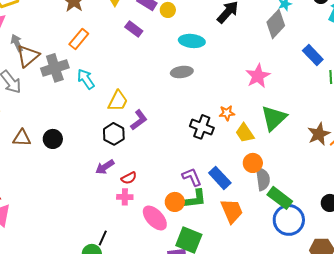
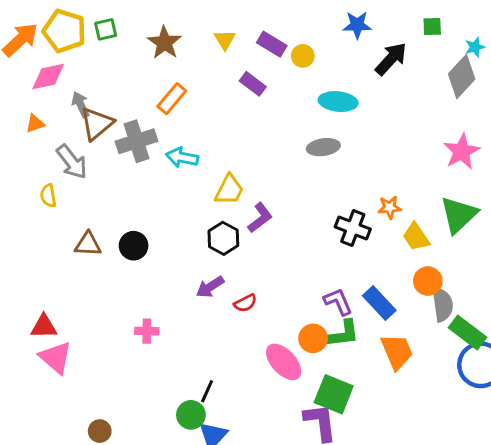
pink star: (258, 76) -> (462, 152), moved
cyan arrow: (86, 79) -> (182, 157), turned -45
pink cross: (125, 197) -> (147, 331), moved

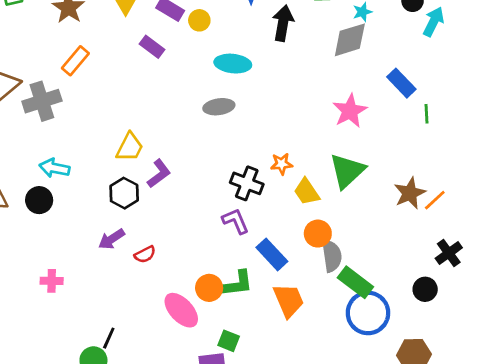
black arrow: (391, 59) -> (283, 23), turned -32
gray diamond: (462, 76) -> (350, 40), turned 30
cyan arrow: (182, 157) -> (54, 168), moved
purple L-shape: (338, 302) -> (236, 221), moved
green square: (334, 394) -> (229, 341), size x0.6

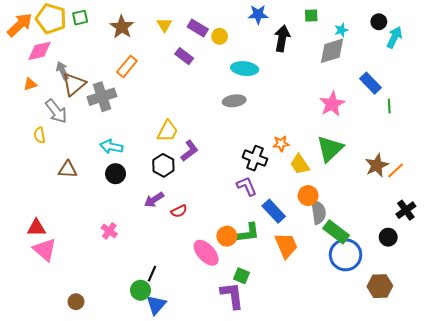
black circle: (39, 200) -> (116, 174), moved
pink cross: (52, 281) -> (109, 231), turned 35

